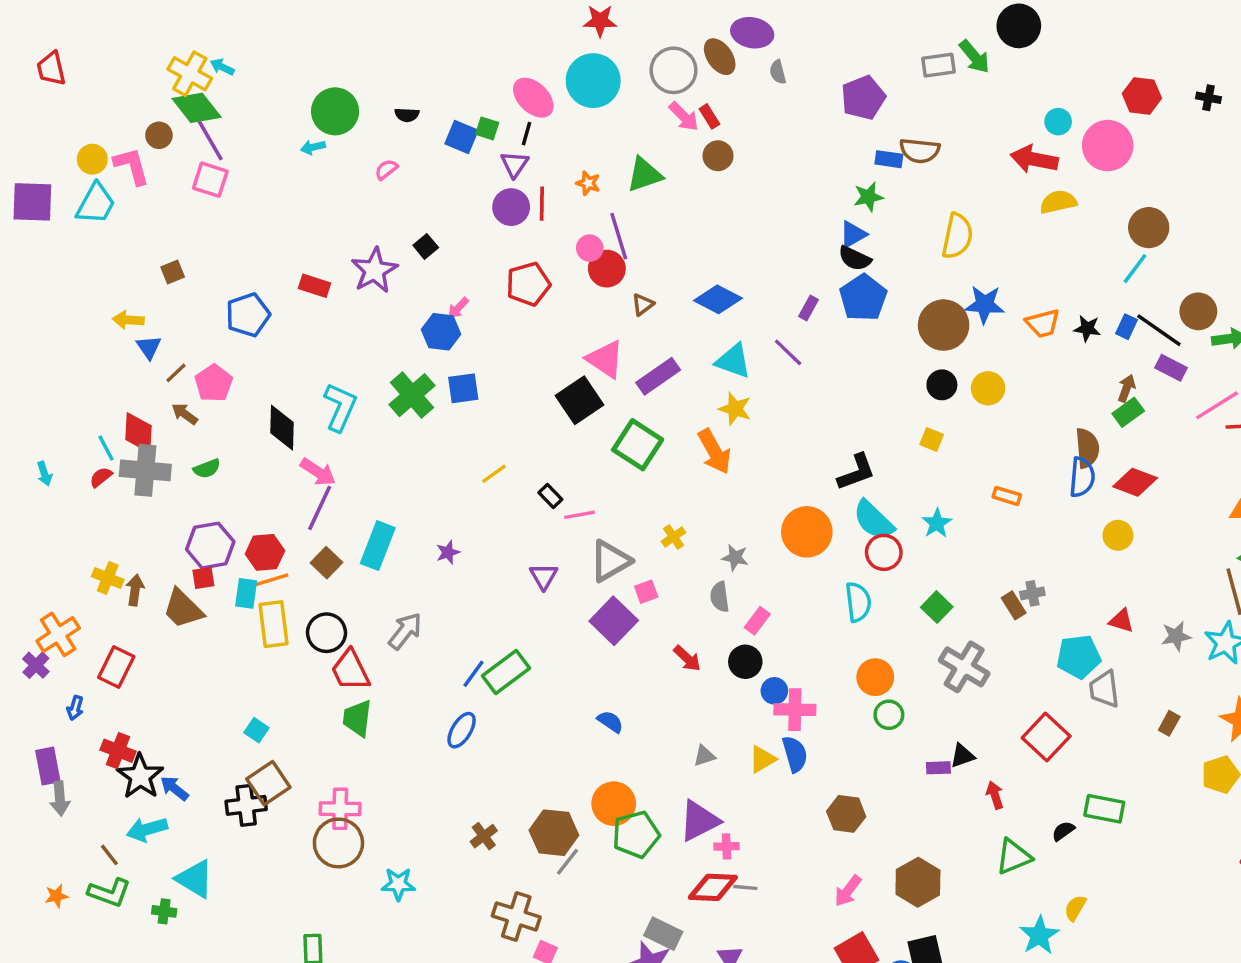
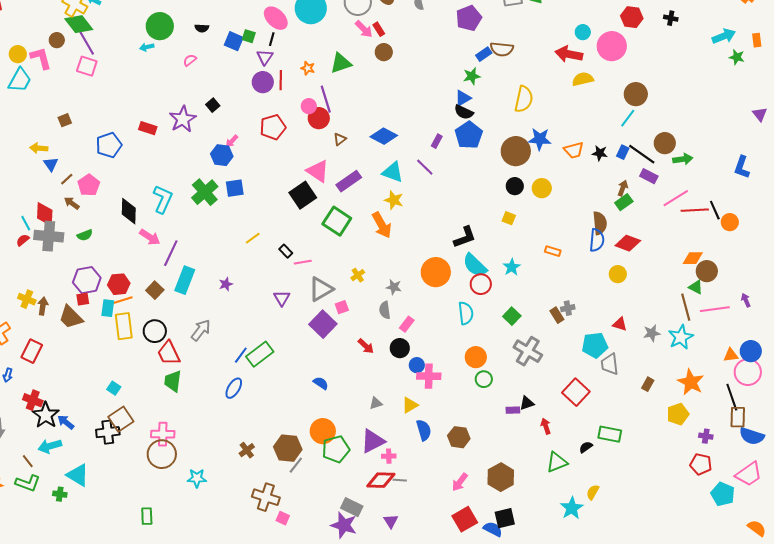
blue rectangle: (889, 159) -> (484, 54), turned -42
purple line: (320, 508) -> (171, 253), moved
blue semicircle: (795, 754) -> (424, 430), moved

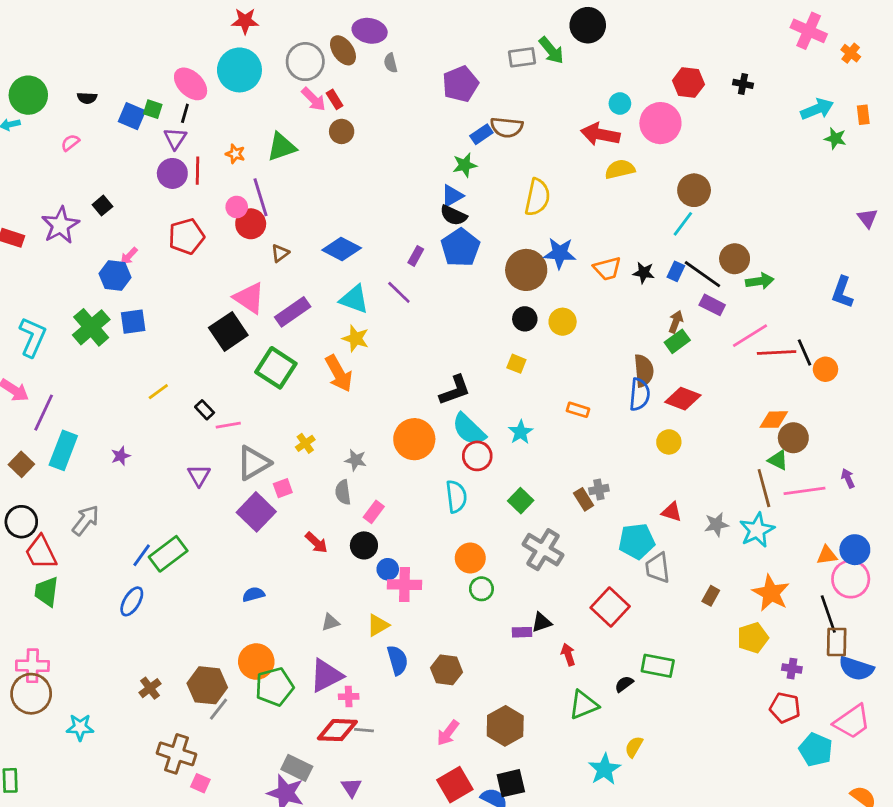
blue semicircle: (321, 383) -> (253, 594), turned -49

